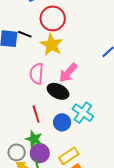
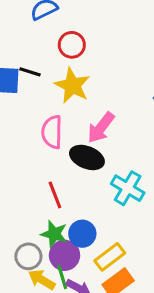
red circle: (53, 18) -> (72, 45), size x0.7
blue circle: (62, 122) -> (82, 234), moved

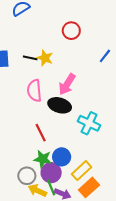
red circle: (72, 45) -> (71, 31), moved
black line: (30, 72) -> (30, 58), moved
yellow star: (72, 86) -> (45, 58), size x0.7

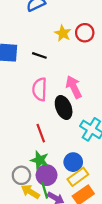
yellow star: (45, 58) -> (63, 33), moved
pink arrow: (67, 84) -> (74, 87), turned 115
black ellipse: (60, 105) -> (64, 107), turned 45
blue circle: (62, 157) -> (73, 162), moved

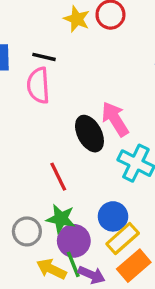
pink arrow: (74, 87) -> (115, 119), moved
pink semicircle: (40, 89) -> (38, 85), moved
gray circle: (21, 175) -> (27, 231), moved

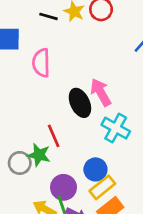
black line: (44, 57) -> (48, 16), moved
green star: (61, 219) -> (39, 155), moved
gray circle: (27, 231) -> (20, 163), moved

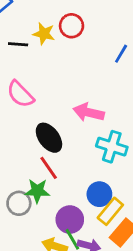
pink semicircle: (41, 63) -> (20, 94), turned -32
pink arrow: (101, 92) -> (89, 112), turned -36
black ellipse: (80, 103) -> (49, 138), moved

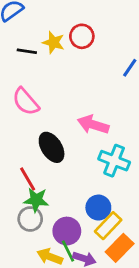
red line: (49, 168) -> (28, 179), moved
gray circle: (19, 203) -> (30, 219), moved

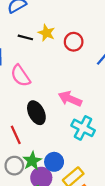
red circle: (82, 36) -> (74, 42), moved
green star: (36, 200) -> (32, 161), moved, turned 30
blue circle: (98, 208) -> (54, 162), moved

